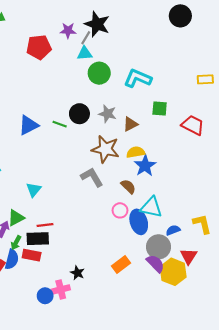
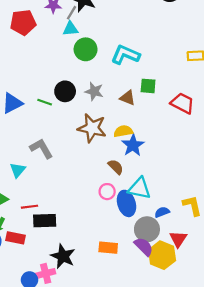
brown triangle: (130, 124) -> (128, 98), moved, turned 49
gray L-shape: (92, 177) -> (41, 148), moved
black rectangle: (38, 239) -> (45, 221), moved
orange rectangle: (121, 265) -> (108, 248), turned 42
black star: (77, 273) -> (63, 256), size x1.6

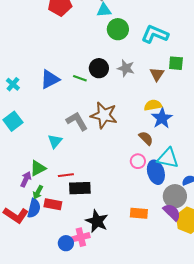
brown triangle: (128, 98) -> (157, 74), turned 42
brown star: (92, 128) -> (104, 115), moved

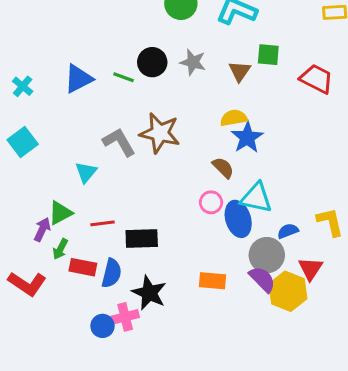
black rectangle: (80, 188) -> (142, 239), moved
blue semicircle: (34, 208) -> (112, 273), moved

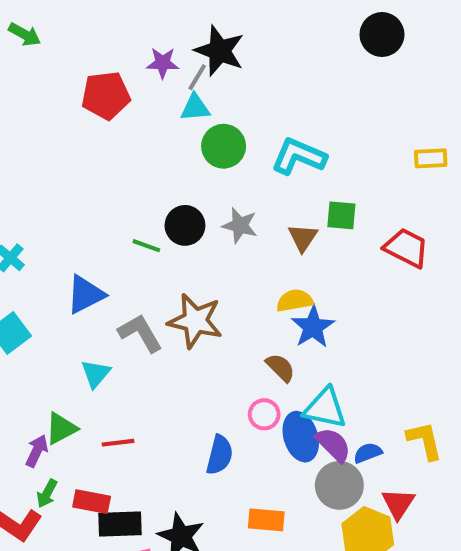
blue triangle: (78, 79) -> (85, 294), moved
black rectangle: (142, 239) -> (120, 524), moved
green arrow: (60, 249) -> (47, 493), moved
blue semicircle: (112, 273) -> (220, 455), moved
purple semicircle: (262, 279) -> (333, 445), moved

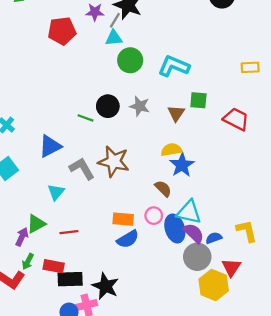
blue semicircle: (220, 455) -> (128, 239), turned 45
orange rectangle: (266, 520) -> (123, 219), moved

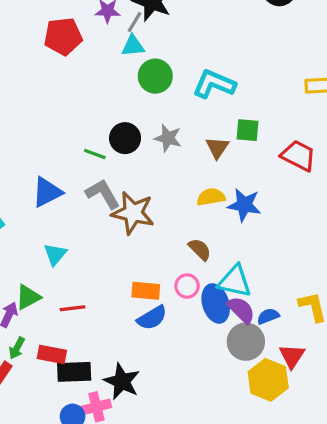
blue star: (182, 165) -> (244, 205), moved, turned -30
gray L-shape: (82, 169) -> (103, 194), moved

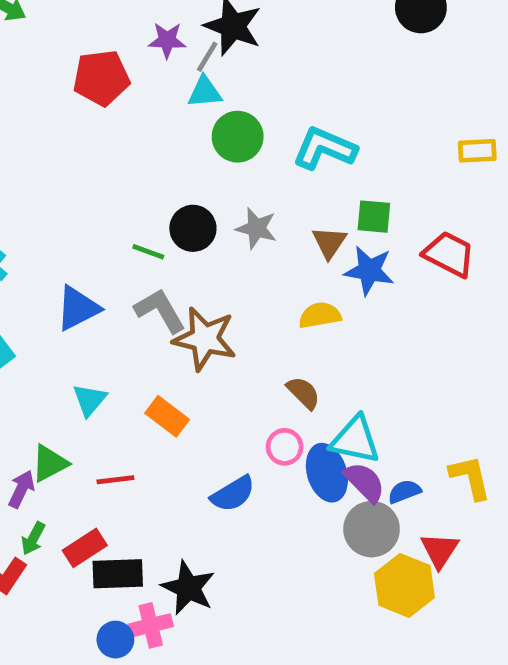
blue star: (244, 205) -> (369, 271), moved
orange rectangle: (146, 291) -> (167, 416), moved, turned 32
red rectangle: (52, 354) -> (85, 548), turned -44

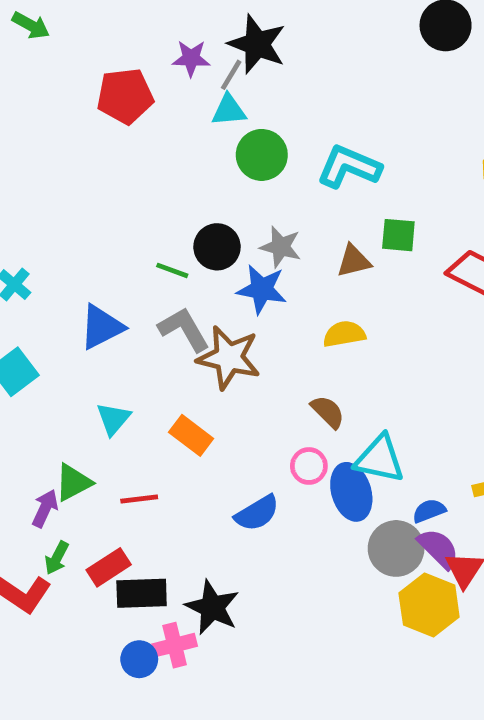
brown triangle: (329, 242) -> (354, 261), turned 42
blue star: (369, 271) -> (262, 289), moved
purple semicircle: (364, 482) -> (438, 548), moved

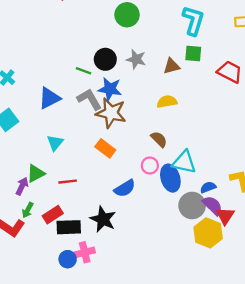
cyan L-shape: (349, 167) -> (193, 20), moved, turned 84
blue star: (262, 289) -> (110, 89), moved
orange rectangle: (191, 435) -> (105, 148), moved
black star: (212, 607) -> (103, 219), moved

